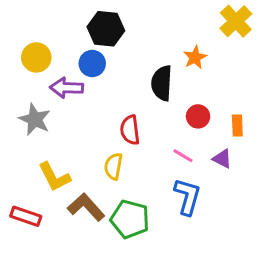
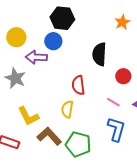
orange star: (195, 57) -> (122, 22), moved

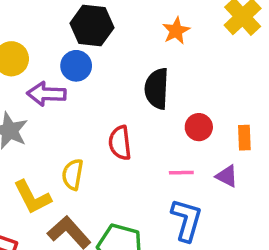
orange star: (122, 22) -> (176, 31), moved
pink line: (113, 102) -> (181, 173), turned -32
yellow semicircle: (67, 109) -> (73, 174), moved

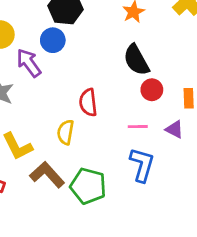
black semicircle: (157, 89) -> (136, 60), moved, turned -32
purple arrow: (46, 94) -> (29, 63), turned 52
yellow semicircle: (73, 174) -> (66, 132), moved

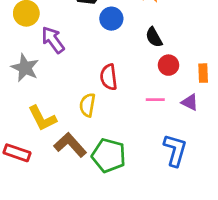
blue circle: (53, 40) -> (111, 19), moved
black semicircle: (136, 60) -> (154, 37), size x0.7
blue L-shape: (142, 165) -> (175, 150), moved

